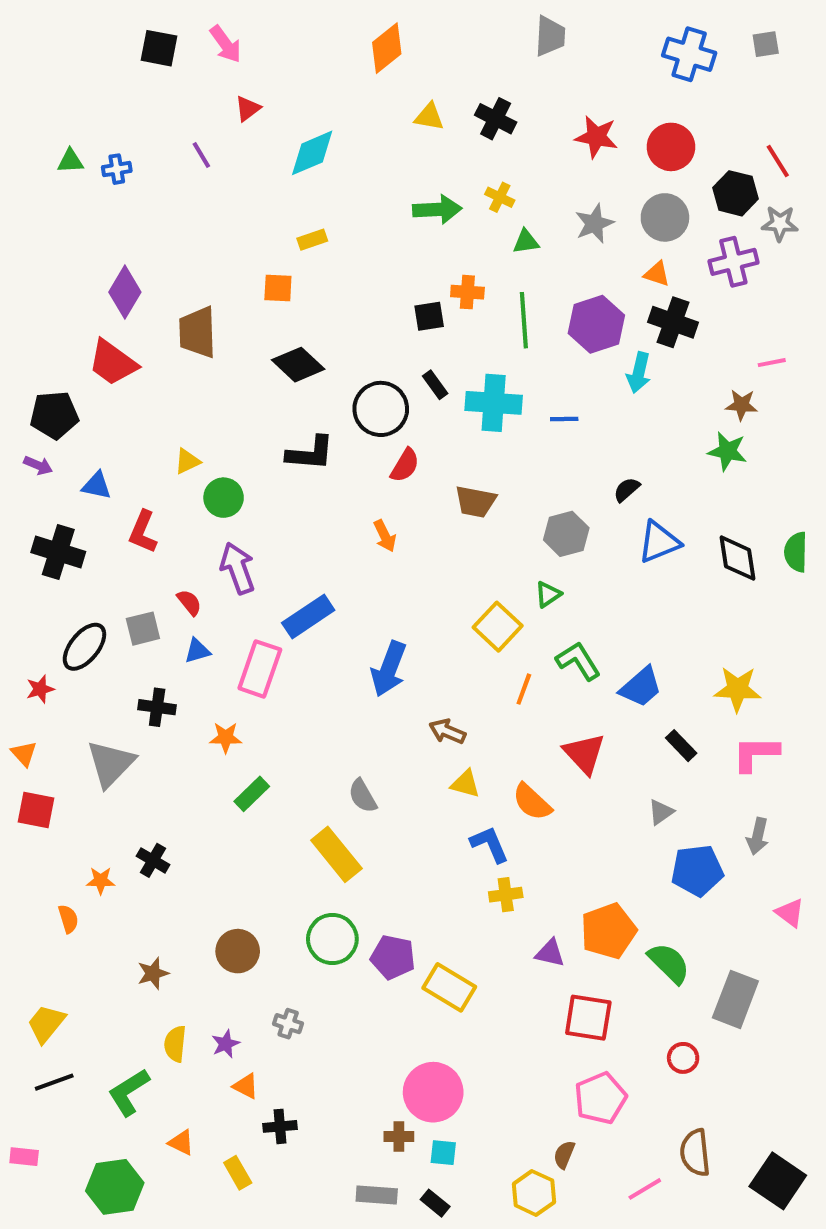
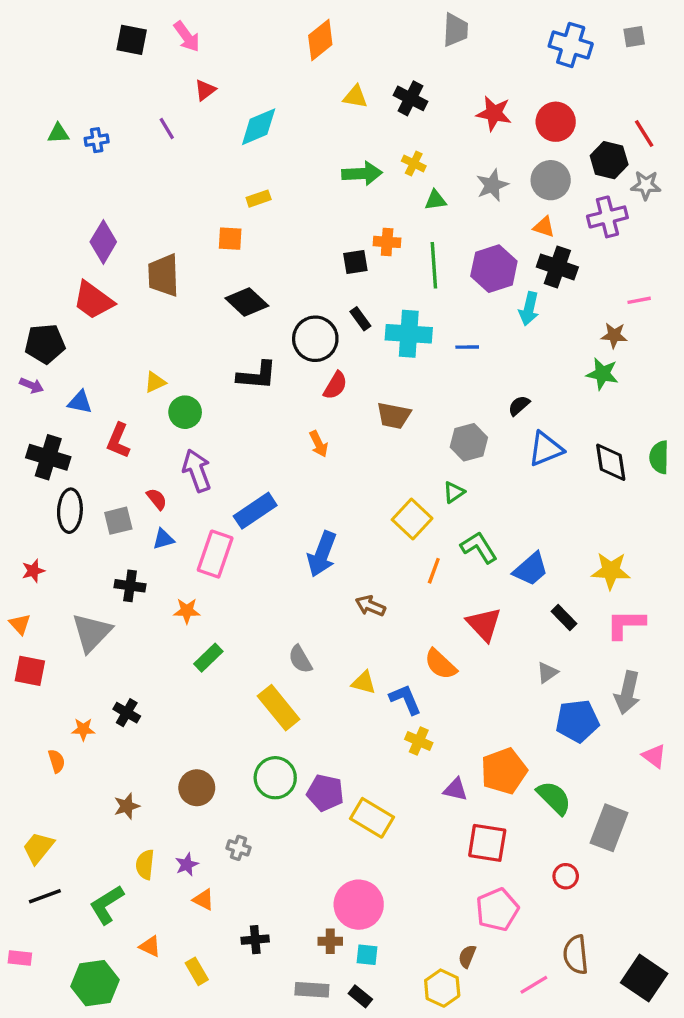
black ellipse: (84, 647) -> (70, 511), moved, turned -36
yellow triangle: (465, 784) -> (364, 683), moved
gray arrow: (758, 836) -> (627, 693), size x1.4
yellow cross: (506, 895) -> (419, 741), turned 32
black cross: (280, 1126) -> (255, 940), moved

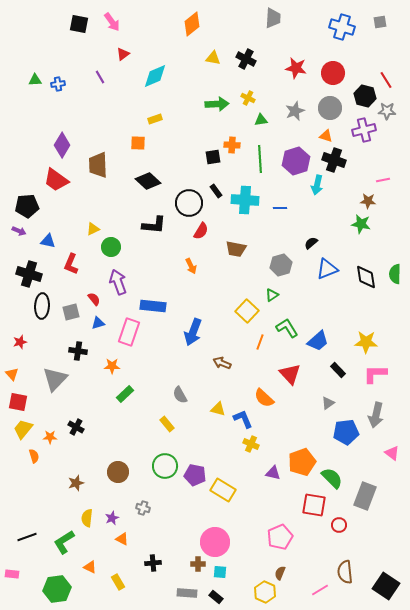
blue rectangle: (255, 511) -> (153, 306), turned 40
yellow rectangle: (279, 708) -> (167, 424), size x0.6
red square: (487, 843) -> (314, 505), moved
yellow trapezoid: (38, 848) -> (23, 429), moved
pink pentagon: (497, 910) -> (280, 537), moved

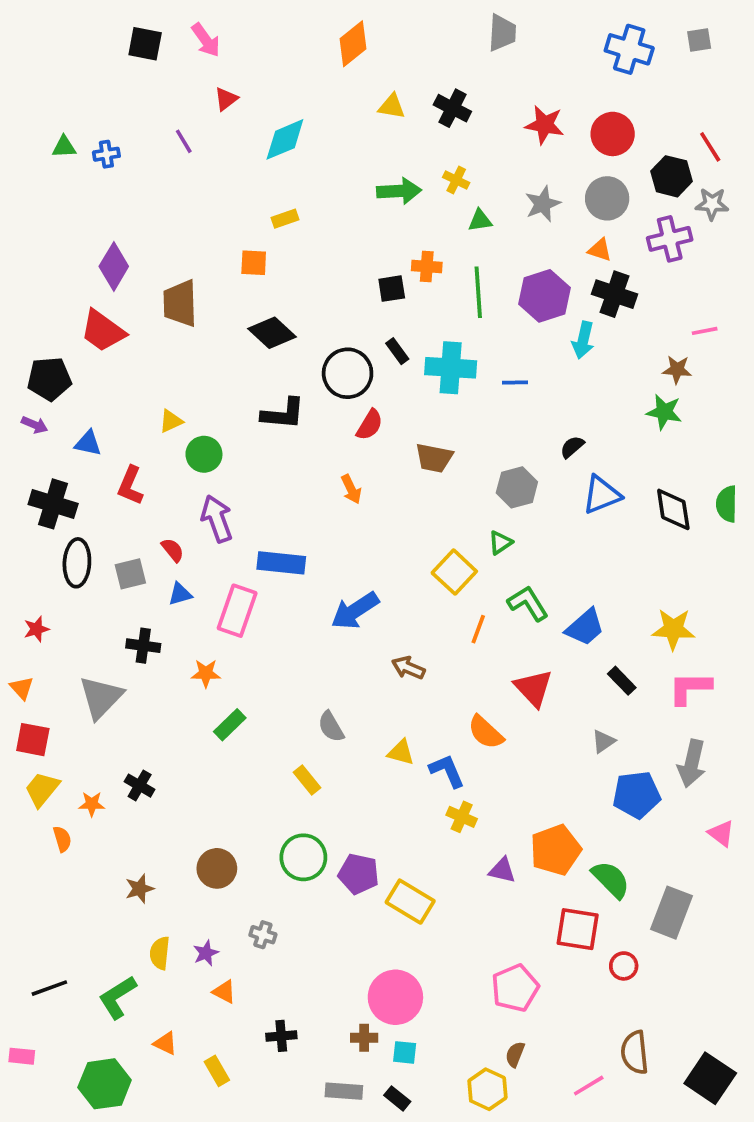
blue arrow: (193, 332) -> (355, 611), turned 36

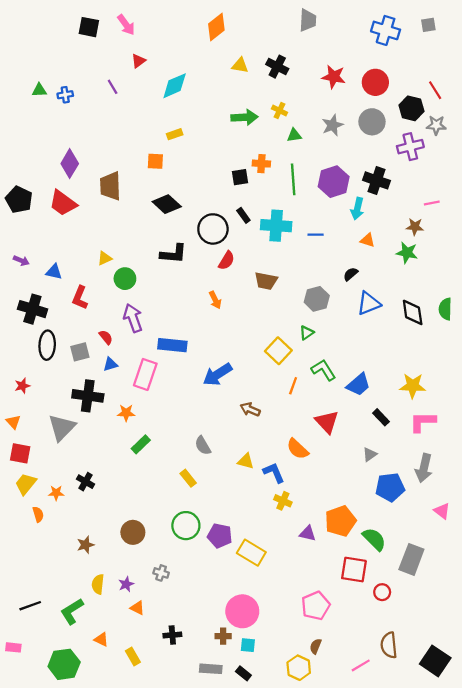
orange triangle: (600, 250) -> (367, 240), moved
black pentagon: (49, 379) -> (19, 200), moved, turned 30
black cross: (143, 646) -> (88, 396), size x1.5

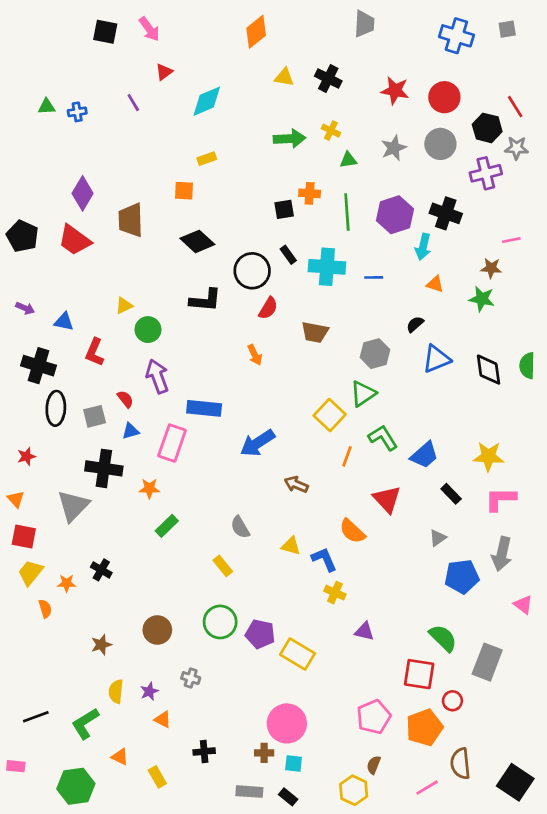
green triangle: (307, 333) -> (363, 394), size x1.5
orange pentagon: (340, 521) -> (424, 727), moved

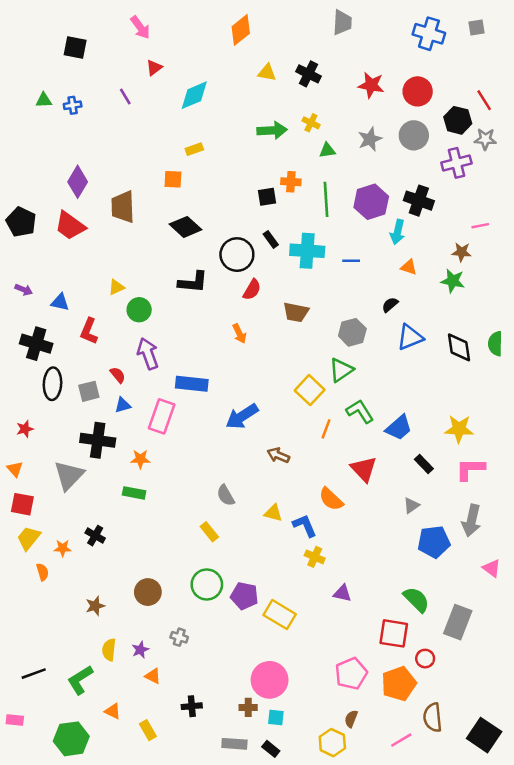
black square: (105, 32) -> (75, 48), moved
green rectangle: (167, 526) -> (134, 493), moved, turned 55

